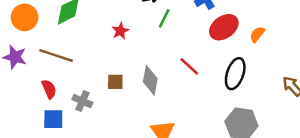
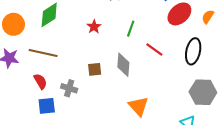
green line: (164, 18) -> (131, 29), moved

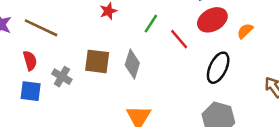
red line: (154, 50) -> (179, 39), moved
brown square: (95, 69) -> (97, 61), size x1.5

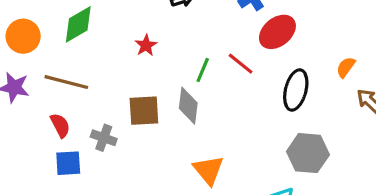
green line: (151, 24) -> (203, 70), moved
orange semicircle: (245, 31) -> (346, 67), moved

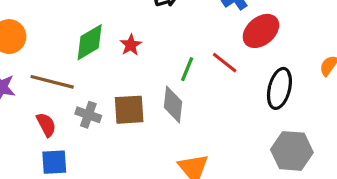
green diamond: (78, 24) -> (90, 42), moved
gray cross: (104, 138) -> (88, 115), moved

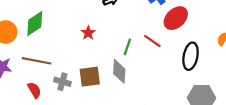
green diamond: (90, 42) -> (35, 24), moved

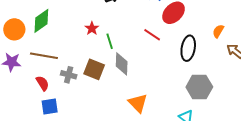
green line: (127, 47) -> (110, 41), moved, turned -35
brown square: (90, 77) -> (94, 69), turned 30

